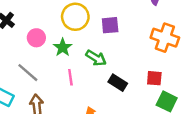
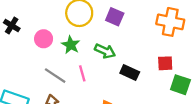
purple square: (110, 25) -> (115, 17), turned 36
gray line: (28, 73) -> (55, 76), moved

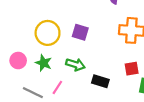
pink line: (82, 73) -> (57, 87), turned 56

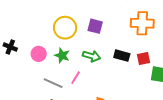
black rectangle: (100, 81) -> (122, 56), moved

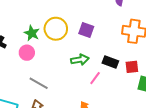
green star: (62, 55) -> (32, 33), moved
green arrow: (92, 56) -> (80, 60), turned -30
pink line: (76, 78) -> (95, 78), moved

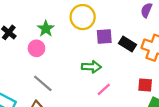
yellow circle: (56, 29) -> (83, 17), moved
purple square: (86, 30) -> (104, 37), turned -35
black rectangle: (110, 62) -> (128, 44), moved

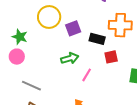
black rectangle: (128, 44) -> (97, 39), moved
red square: (145, 85) -> (111, 57), moved

